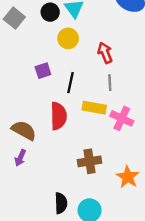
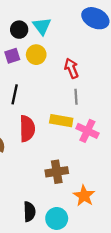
purple square: (43, 71) -> (12, 56), moved
black line: (70, 83) -> (15, 94), moved
orange star: (128, 177) -> (84, 196), moved

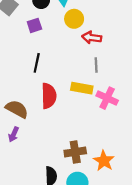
yellow circle: (36, 55) -> (74, 19), moved
red arrow: (71, 68) -> (92, 38), turned -60
brown cross: (57, 172) -> (75, 152), moved

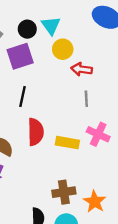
purple square: (34, 25) -> (20, 56), size x1.6
yellow rectangle: (82, 88) -> (67, 143), moved

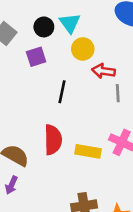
purple square: (20, 56) -> (36, 57), size x0.7
black line: (23, 96) -> (62, 92), moved
gray line: (86, 99) -> (118, 93), moved

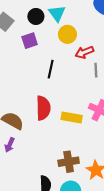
red arrow: (103, 71) -> (84, 52), turned -30

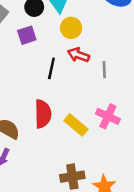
red arrow: (84, 52) -> (78, 55), moved, turned 42
yellow rectangle: (72, 118) -> (76, 125), turned 30

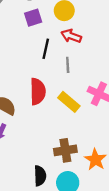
purple square: (27, 35) -> (33, 18), moved
gray line: (104, 70) -> (68, 65), moved

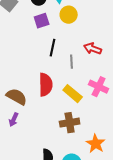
red arrow: (71, 36) -> (93, 49), moved
brown cross: (65, 150) -> (70, 123), moved

